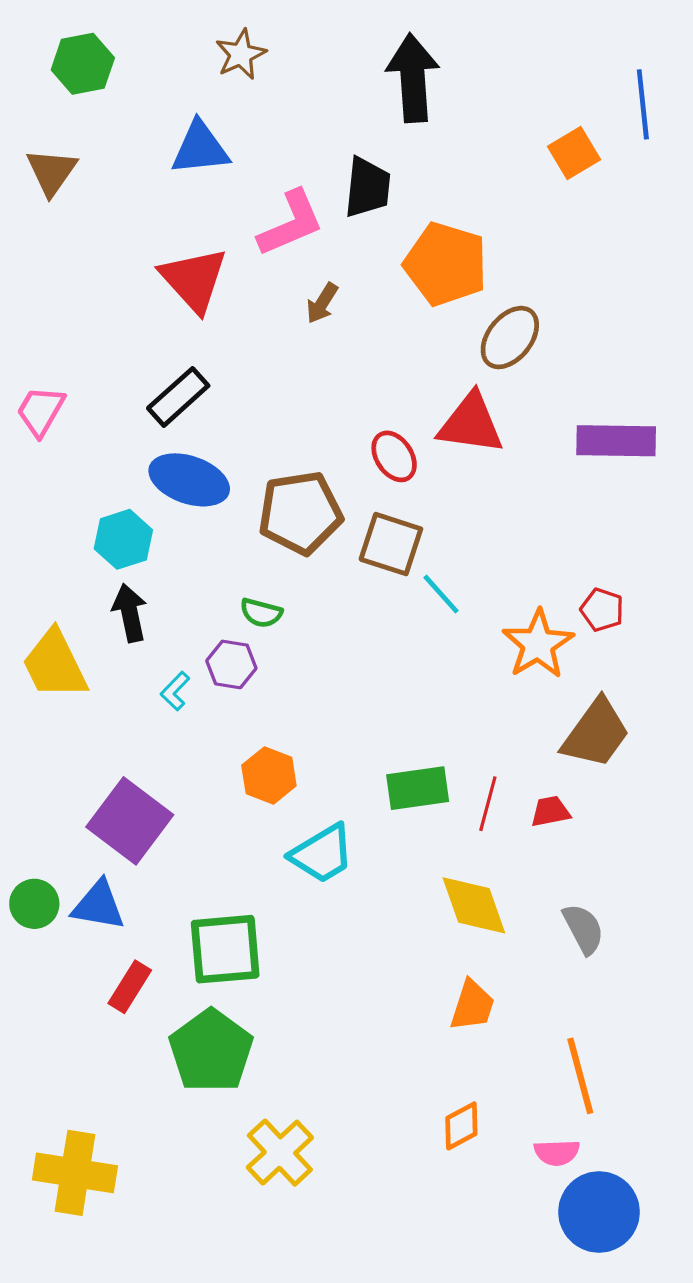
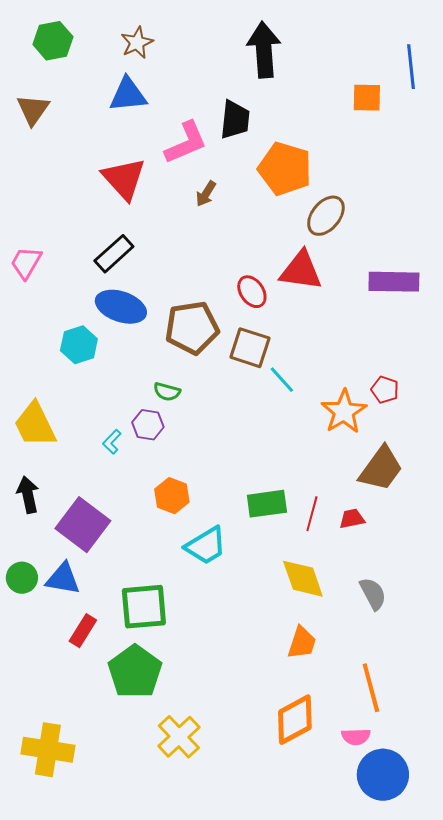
brown star: (241, 54) -> (137, 43), moved
orange square: (574, 153) -> (367, 98), turned 32
black arrow: (130, 613) -> (28, 495), moved
orange diamond: (461, 1126) -> (295, 720), size x1.6

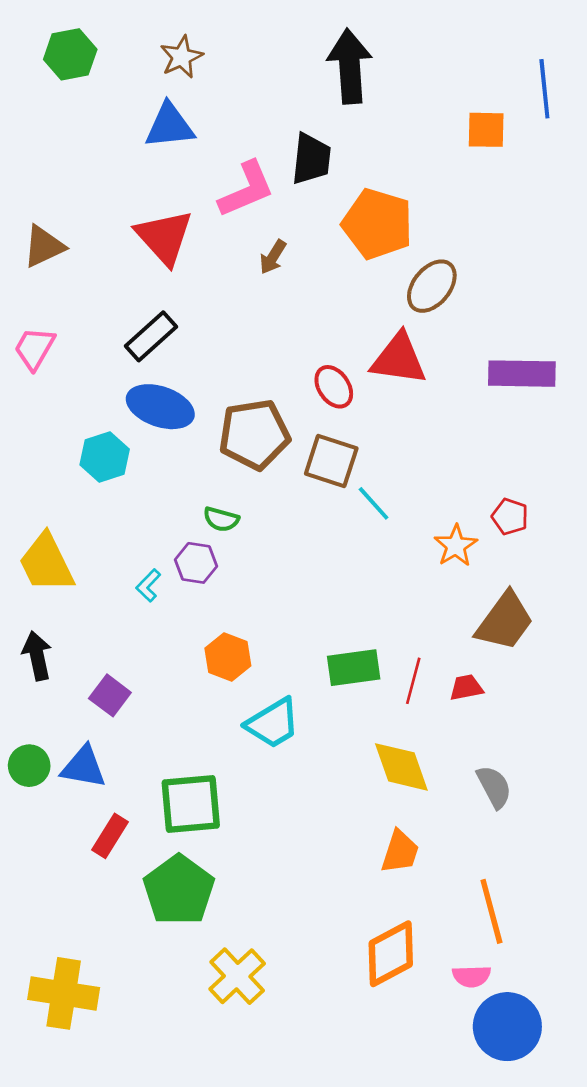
brown triangle: (33, 110) -> (44, 246), moved, turned 30
orange star: (344, 412) -> (456, 546), size x0.7
purple square: (83, 525) -> (110, 695), size x0.6

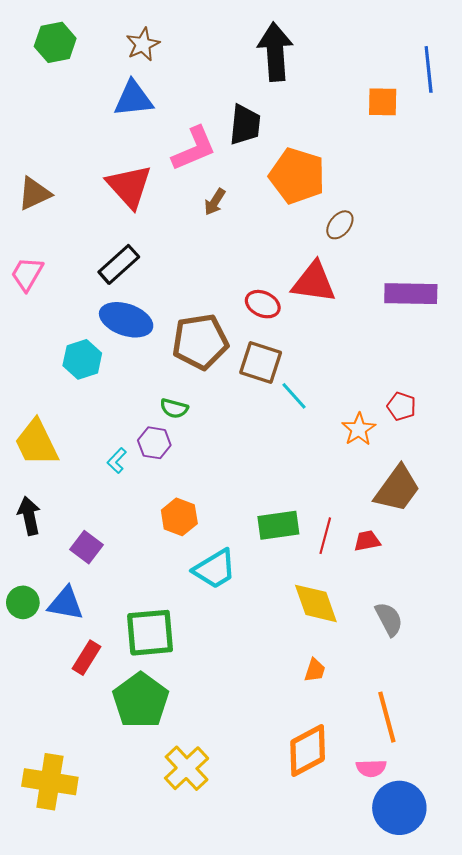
brown ellipse: (432, 286) -> (340, 225), size x0.7
red ellipse: (334, 387) -> (263, 304), turned -32
orange trapezoid: (400, 852) -> (315, 670), size x0.7

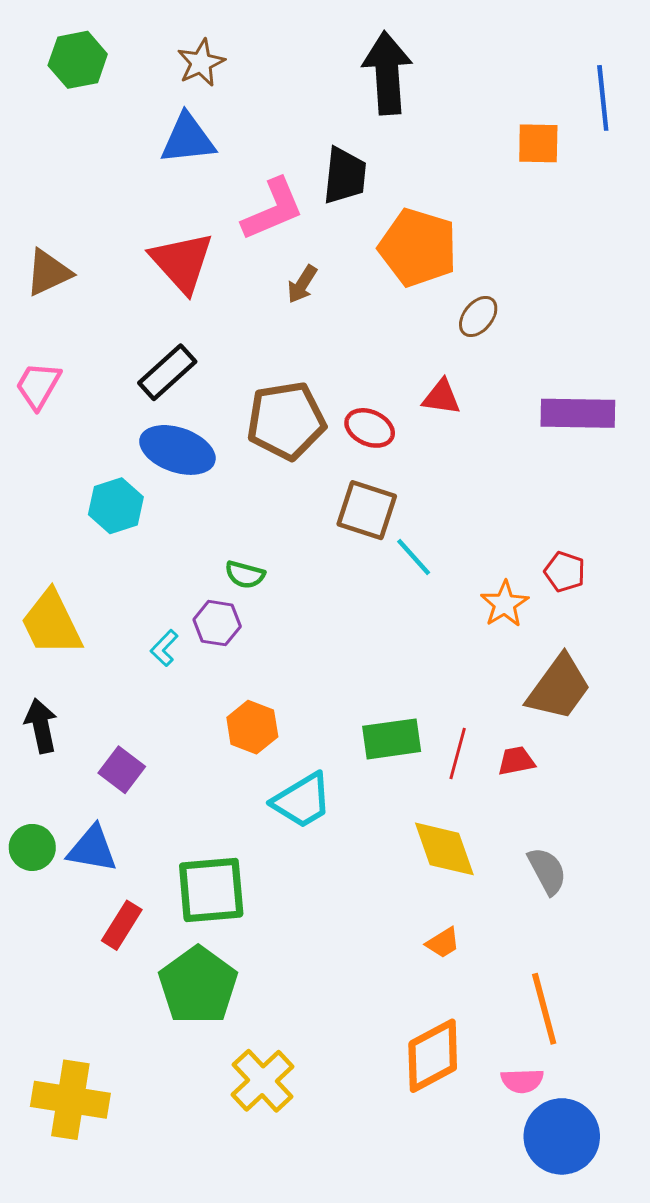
red triangle: (314, 282) -> (441, 397), size x0.6
brown pentagon: (200, 342) -> (286, 421), moved
orange trapezoid: (315, 670) -> (443, 943), turned 40

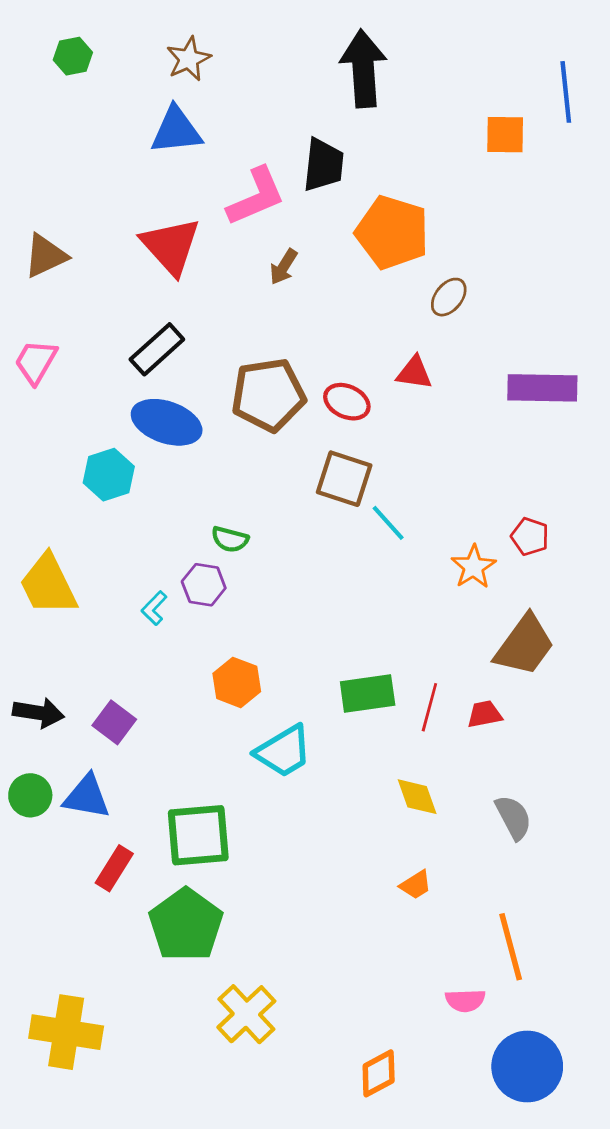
green hexagon: (78, 60) -> (73, 56), size x0.7
black arrow: (41, 726) -> (39, 713), moved, turned 111
yellow diamond: (444, 849) -> (417, 797), size x0.7
orange diamond: (433, 1056) -> (379, 1073), moved, size x0.7
pink semicircle: (522, 1081) -> (465, 1000), moved

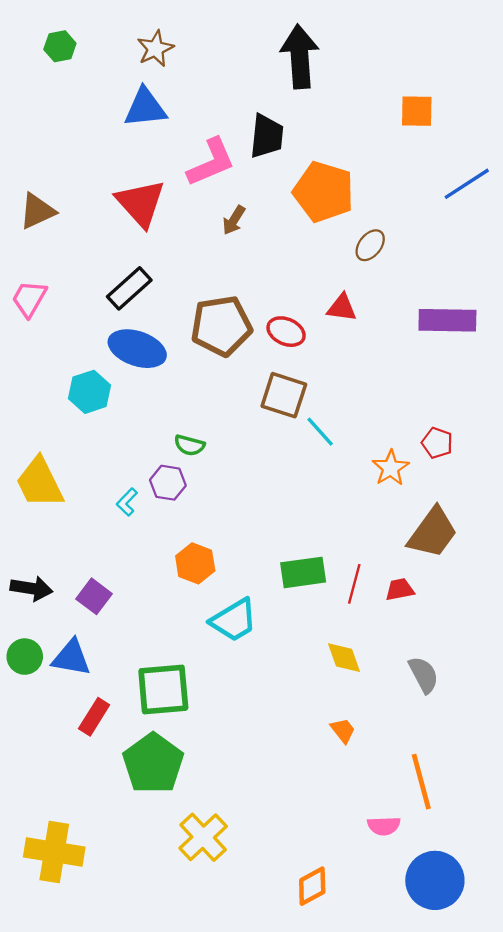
blue line: (566, 92) -> (467, 184), moved, turned 63
orange trapezoid: (416, 885) -> (343, 730), turned -96

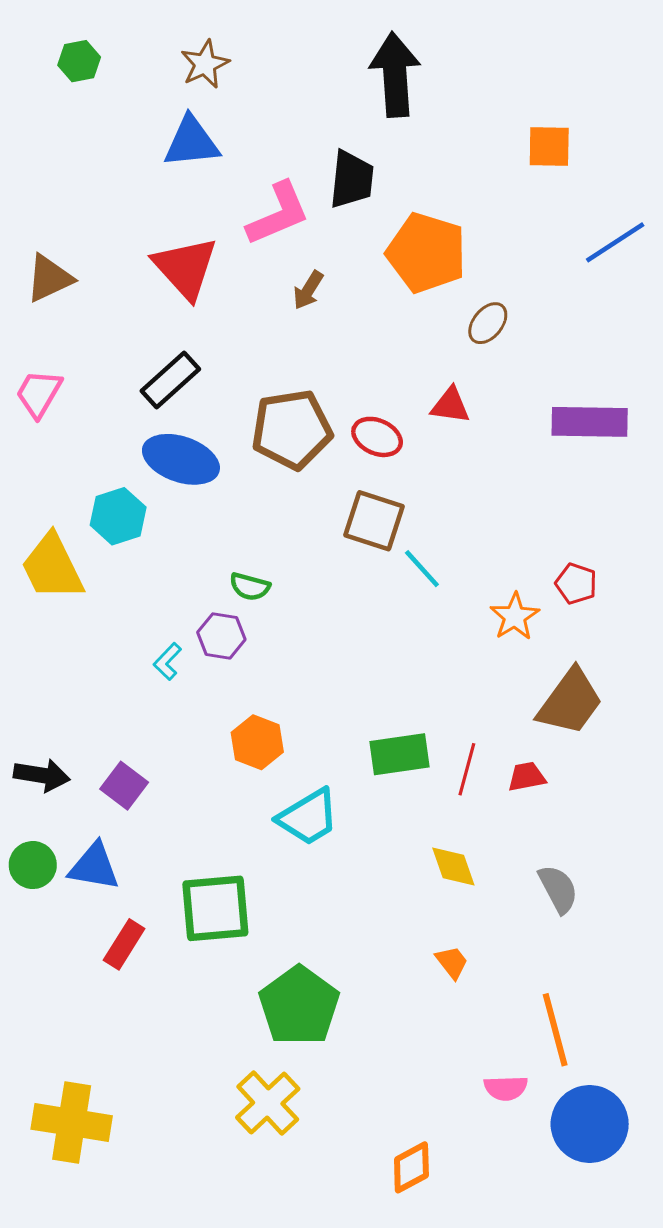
yellow trapezoid: (39, 483) -> (52, 567), moved
green pentagon: (153, 763) -> (299, 1006), moved
blue circle: (435, 880) -> (590, 1124), moved

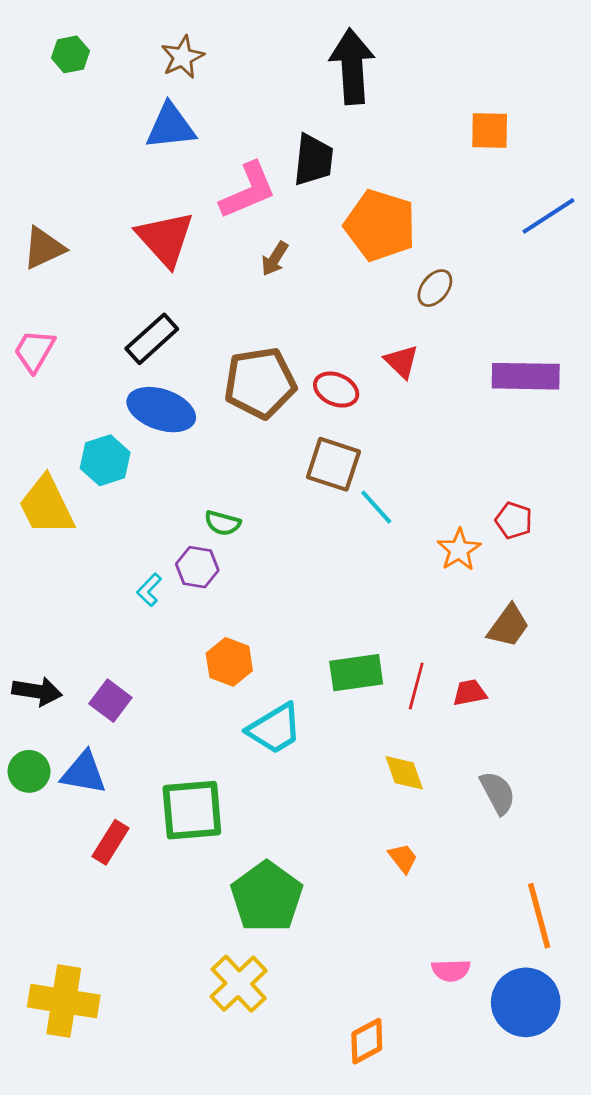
red triangle: (450, 405) -> (402, 361), turned 36
brown trapezoid: (570, 702) -> (508, 626), size x0.7
orange line: (555, 1030) -> (539, 916), moved

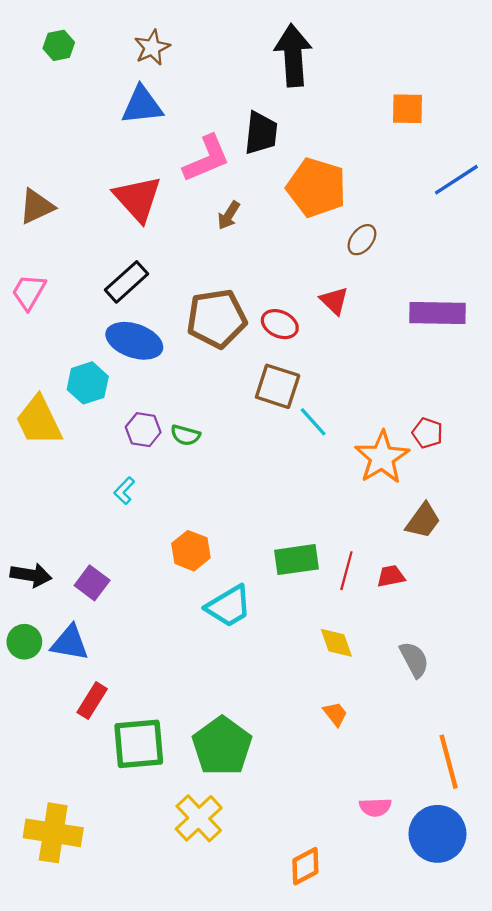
orange star: (459, 550) -> (382, 457), size x1.5
purple hexagon: (197, 567) -> (143, 430), moved
green square: (192, 810) -> (139, 744), moved

